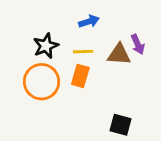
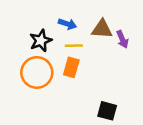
blue arrow: (89, 21) -> (67, 24), moved, turned 36
brown triangle: (119, 54) -> (102, 29), moved

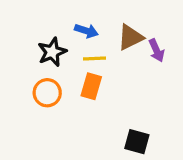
brown triangle: (102, 29) -> (130, 37), turned -30
orange circle: (37, 72) -> (47, 93), size x0.7

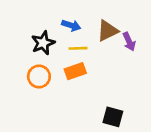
orange rectangle: (91, 86) -> (75, 71), turned 55

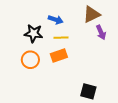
brown triangle: (108, 31) -> (92, 14), moved
black star: (43, 43) -> (34, 33), turned 30

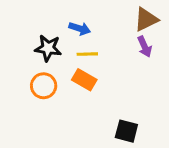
brown triangle: (92, 14) -> (146, 19), moved
orange rectangle: (59, 56) -> (84, 80), turned 49

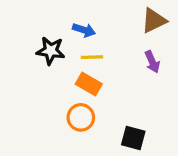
purple arrow: (145, 47) -> (152, 62), moved
orange circle: (44, 86) -> (81, 117), moved

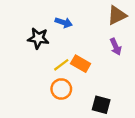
yellow line: (92, 57) -> (61, 65), moved, turned -35
orange rectangle: (89, 84) -> (81, 64), moved

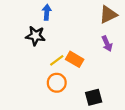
blue arrow: (64, 23) -> (47, 12), moved, turned -104
black square: (101, 105) -> (94, 97), turned -30

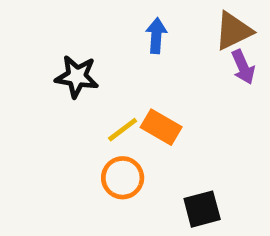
blue arrow: (47, 12) -> (156, 36), moved
purple arrow: (107, 44) -> (243, 67), moved

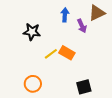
purple arrow: (243, 67) -> (82, 26), moved
orange circle: (123, 178) -> (33, 84), moved

